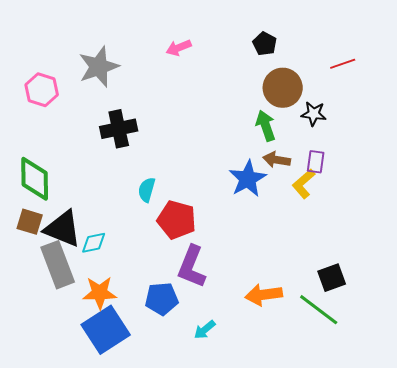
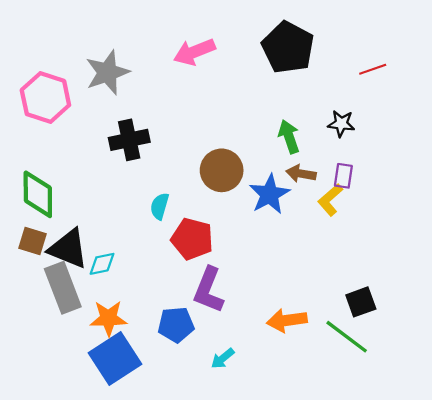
black pentagon: (265, 44) -> (288, 47), size x2.0
pink arrow: (179, 48) -> (194, 52), size x1.5
brown circle: (283, 88) -> (222, 170), moved
pink hexagon: (42, 90) -> (45, 98), size x1.4

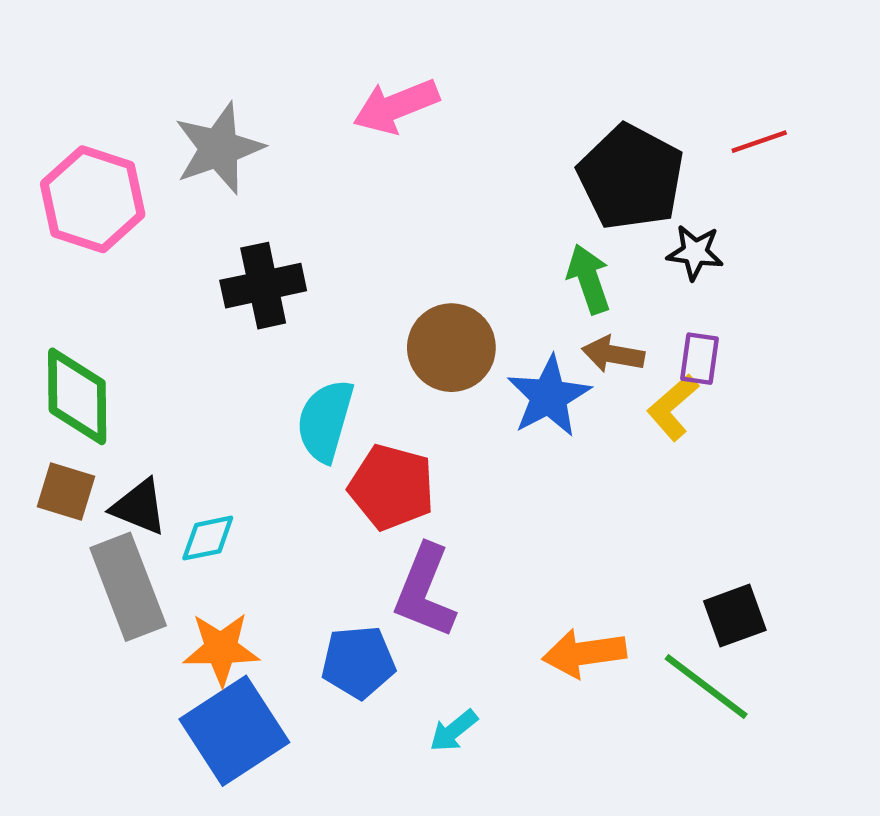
black pentagon: (288, 47) -> (631, 177), moved
cyan semicircle: (160, 206) -> (325, 421), size x1.5
black triangle: (68, 249) -> (139, 507), size x0.7

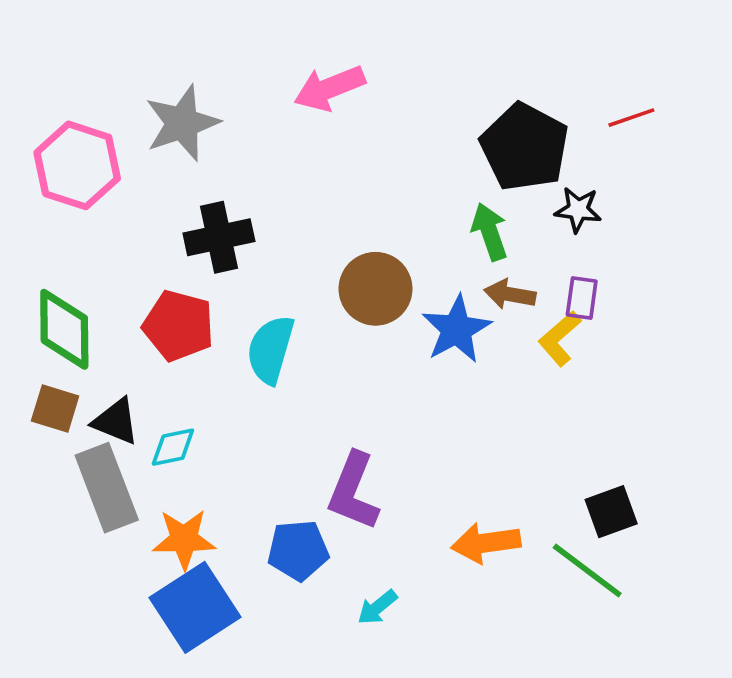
red pentagon: (392, 487) -> (178, 326), moved

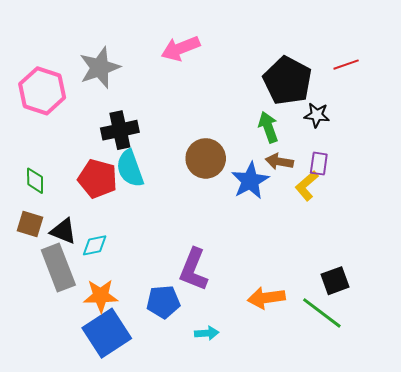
green diamond: (64, 329) -> (35, 181), size x0.6
cyan semicircle: (271, 350) -> (130, 169), moved, turned -36
cyan arrow: (377, 607) -> (207, 333), turned -145

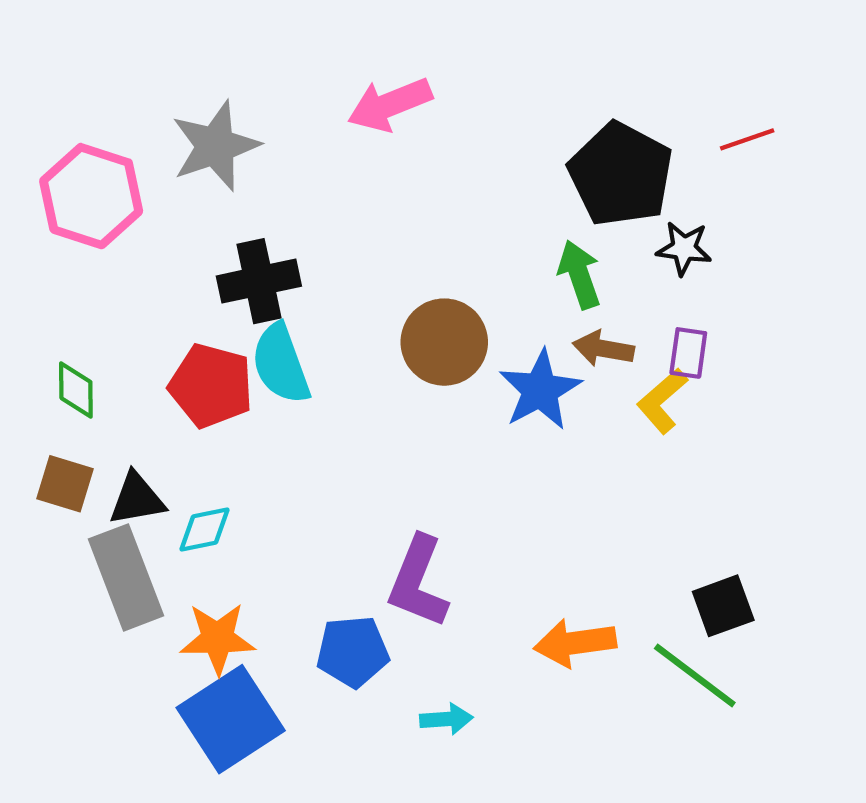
black triangle: (63, 231) -> (137, 499), turned -32

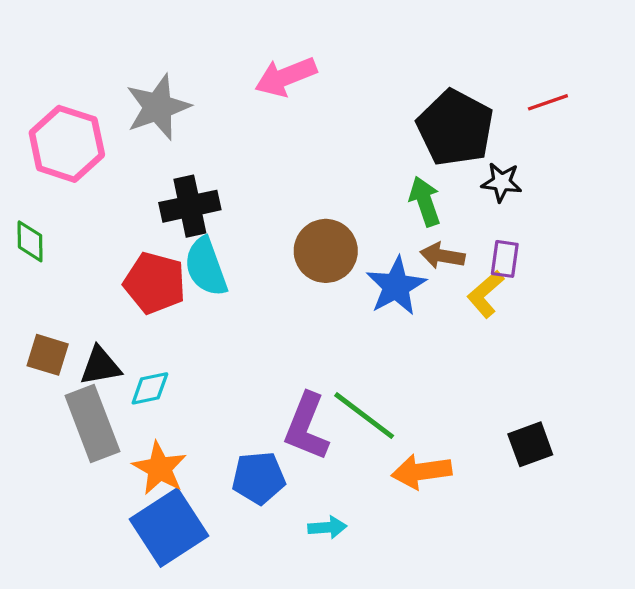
green diamond: (76, 390) -> (30, 241), moved
orange star: (218, 638) -> (160, 468), turned 30
green line: (695, 676) -> (364, 416), moved

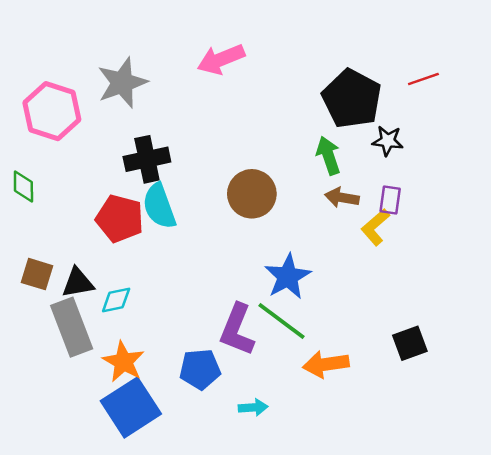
blue star: (396, 286) -> (288, 277), moved

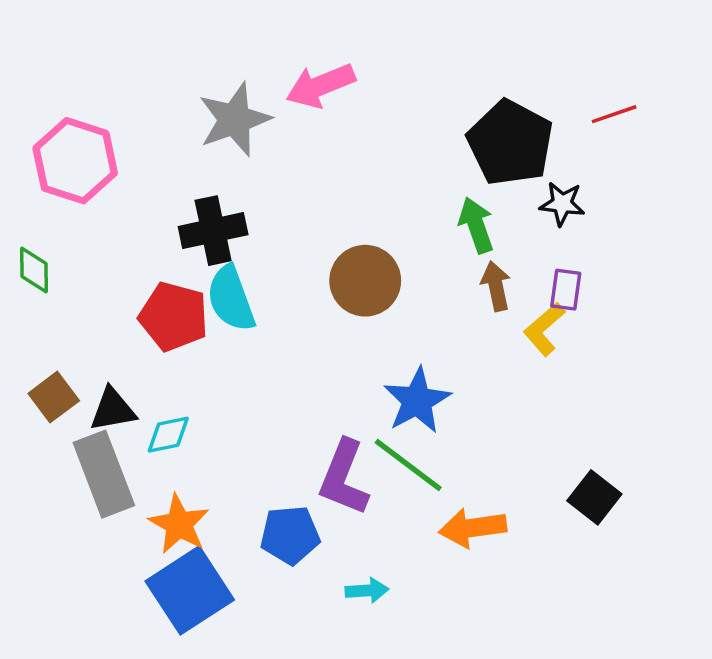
gray star: (122, 83) -> (235, 120), moved
brown arrow: (342, 198) -> (496, 286), turned 68
brown square: (37, 274) -> (54, 397), turned 36
black square: (410, 343) -> (594, 497), turned -32

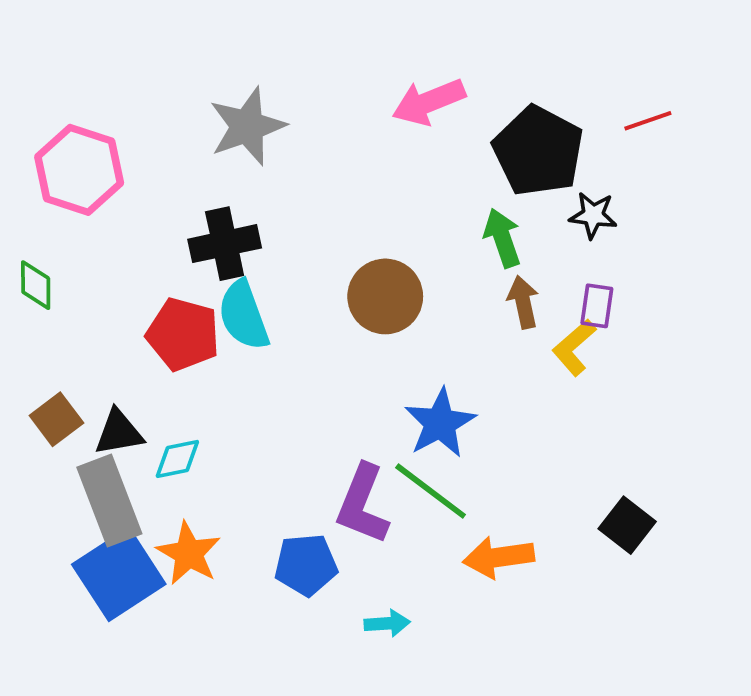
pink arrow: (320, 86) -> (429, 102), moved
blue square: (190, 590) -> (119, 574), moved

